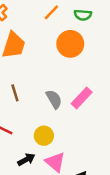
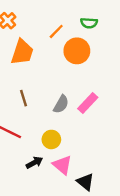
orange line: (51, 12) -> (56, 31), moved
gray semicircle: (54, 99) -> (61, 104), turned 60

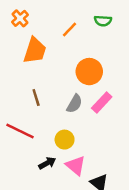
orange circle: (77, 51) -> (89, 72), moved

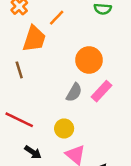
orange line: (69, 29) -> (57, 18), moved
brown line: (36, 98) -> (19, 70), moved
black arrow: (47, 163) -> (33, 152), moved, turned 63

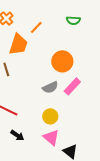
gray semicircle: (74, 92) -> (50, 87), turned 35
yellow circle: (64, 129) -> (50, 116), moved

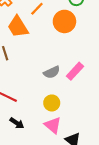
orange trapezoid: (18, 44) -> (18, 27), turned 130
orange circle: (62, 61) -> (64, 21), moved

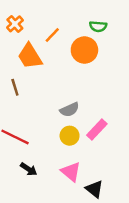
pink rectangle: (75, 71) -> (97, 129), moved
yellow circle: (52, 103) -> (70, 136), moved

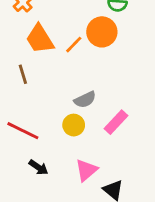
orange line: (52, 35) -> (74, 45), moved
yellow circle: (70, 136) -> (74, 125), moved
pink triangle: (71, 172) -> (86, 170), turned 40

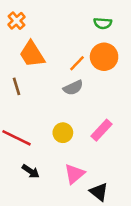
orange circle: (102, 32) -> (104, 57), moved
orange line: (74, 45) -> (77, 63), moved
gray semicircle: (85, 100) -> (73, 88), moved

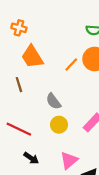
orange cross: (17, 21) -> (19, 28), turned -32
gray semicircle: (73, 88) -> (53, 101), moved, turned 78

